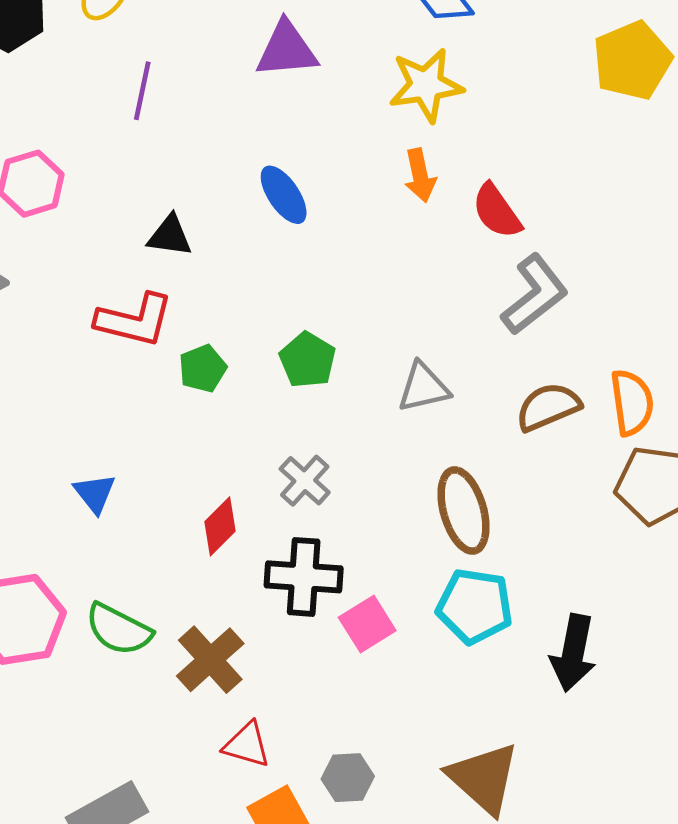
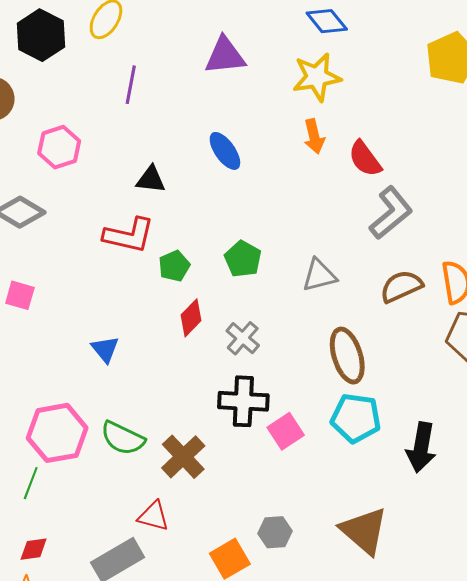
red diamond: (220, 526) -> (191, 318), moved
red triangle: (247, 745) -> (153, 516), moved

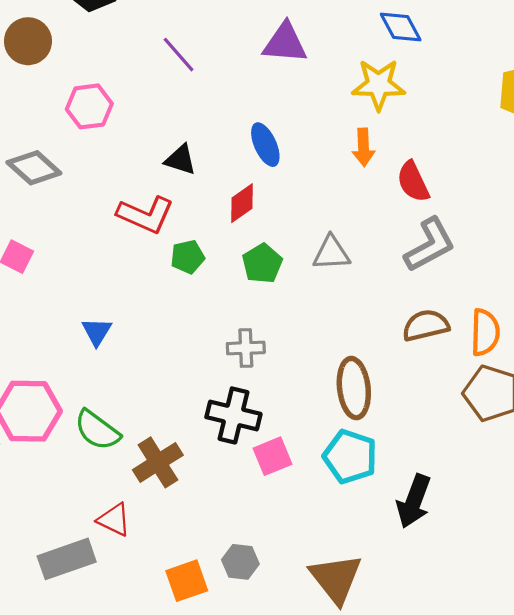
purple line: (131, 85) -> (179, 55), turned -63
gray triangle: (319, 275) -> (331, 253), moved
red diamond: (191, 318) -> (242, 203), moved
gray cross: (243, 338) -> (246, 348), turned 36

